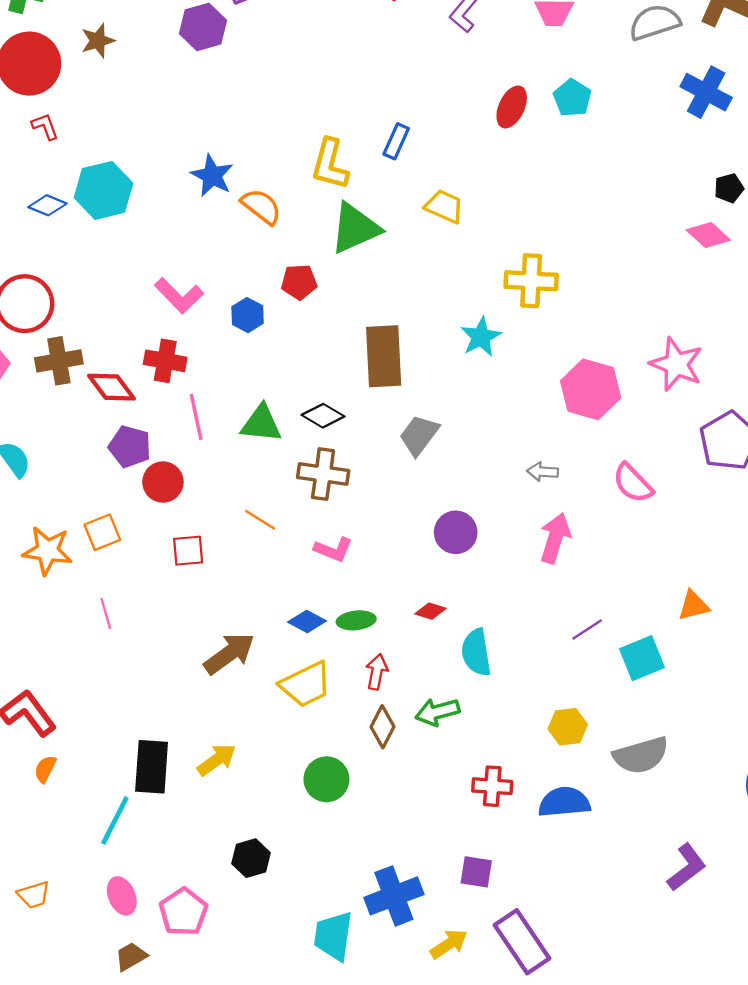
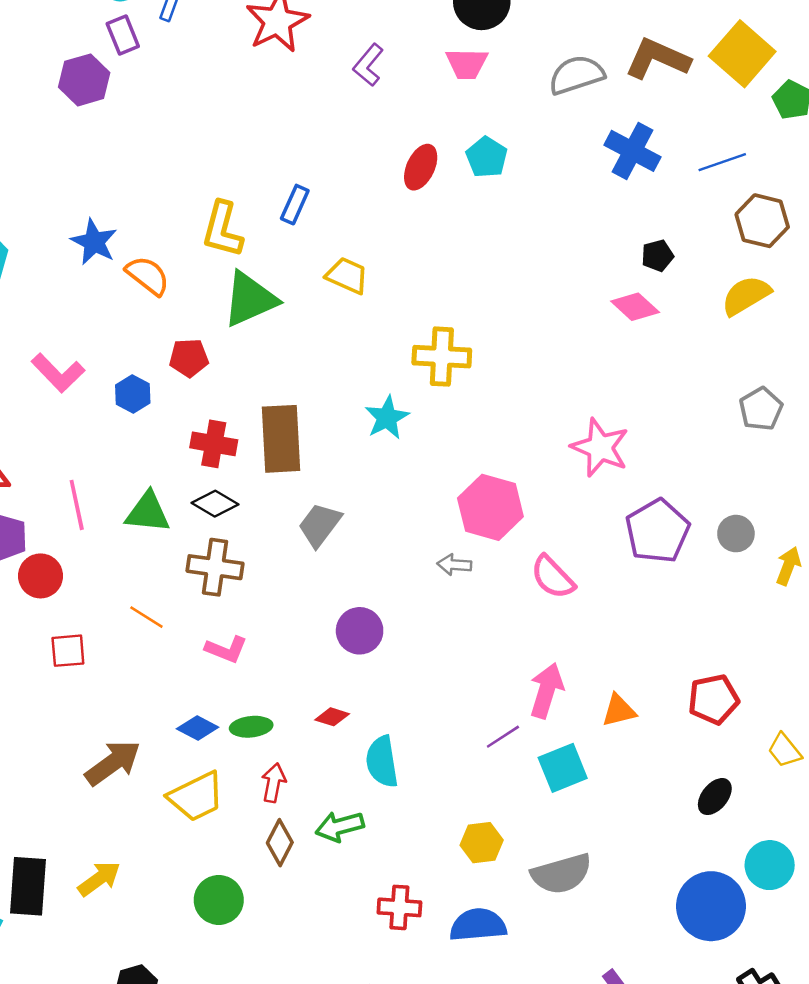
red cross: (165, 361) -> (214, 444), moved
pink hexagon: (591, 389) -> (490, 507), moved
pink arrow: (555, 538) -> (547, 691), moved

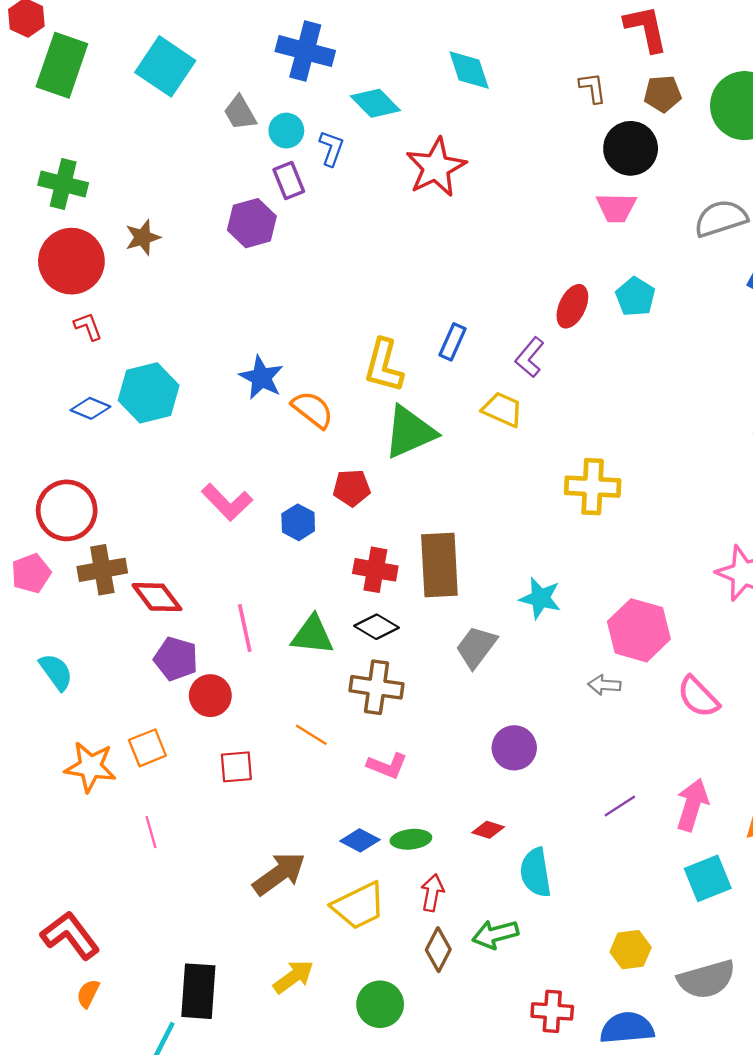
purple L-shape: (368, 65) -> (530, 357), moved
cyan star: (387, 418) -> (540, 598), moved, turned -30
purple line: (503, 737) -> (620, 806), moved
yellow arrow: (99, 879) -> (293, 977), moved

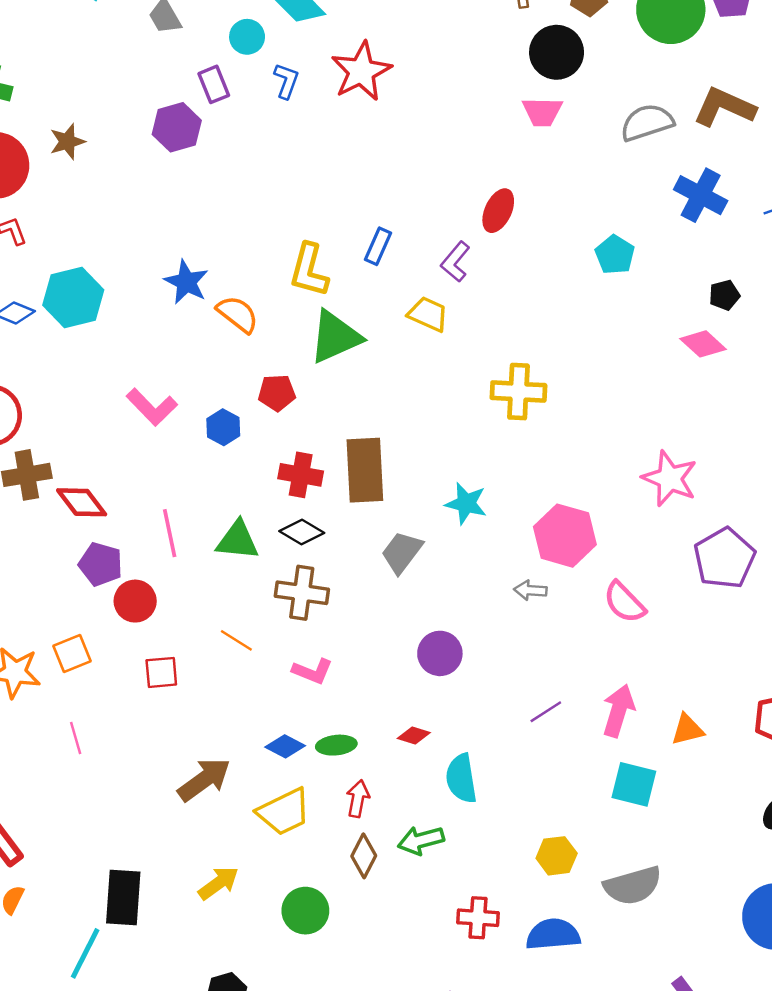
cyan circle: (286, 131) -> (247, 37), moved
blue L-shape: (331, 148) -> (286, 81), moved
cyan pentagon: (635, 297) -> (615, 255), moved
cyan square: (708, 878) -> (634, 784), turned 36

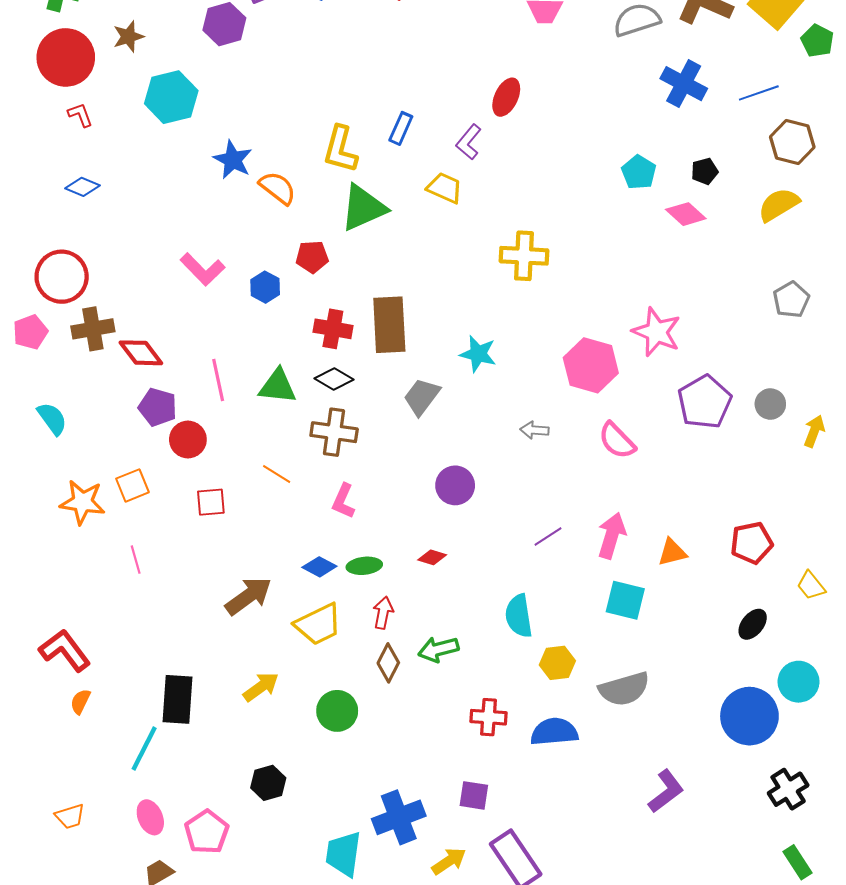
cyan pentagon: (615, 255) -> (639, 172), moved
cyan hexagon: (73, 298) -> (171, 97), moved
pink hexagon: (565, 536) -> (591, 365), moved
pink L-shape: (313, 671) -> (343, 501), turned 92
cyan semicircle: (461, 778) -> (519, 616), moved

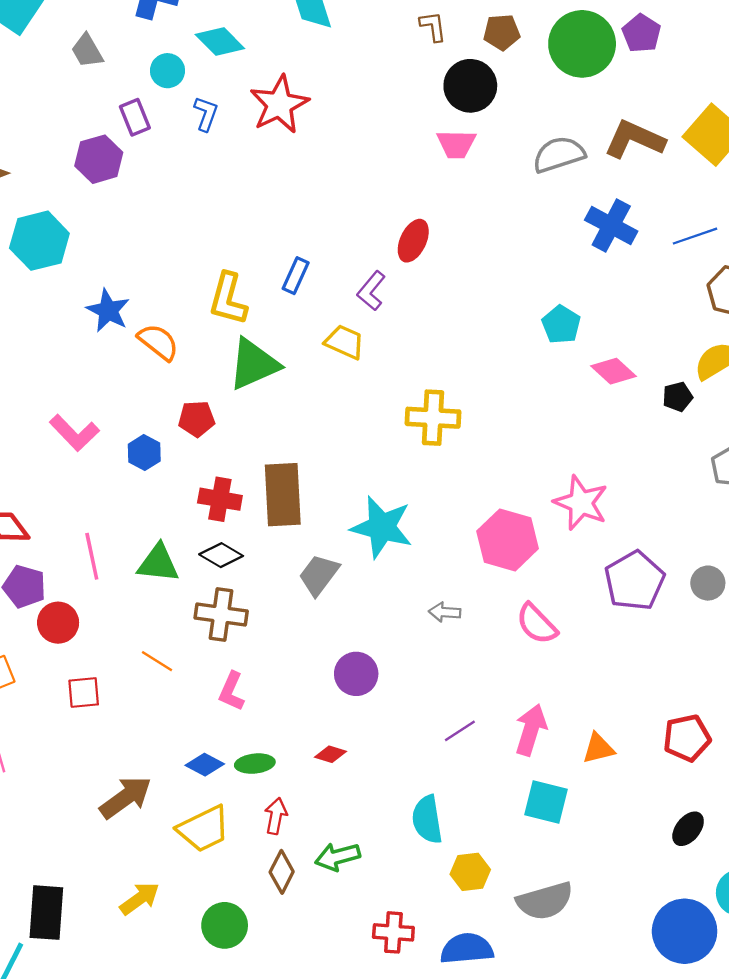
black pentagon: (705, 171) -> (678, 397), moved
cyan star: (478, 354) -> (382, 527), size x1.5

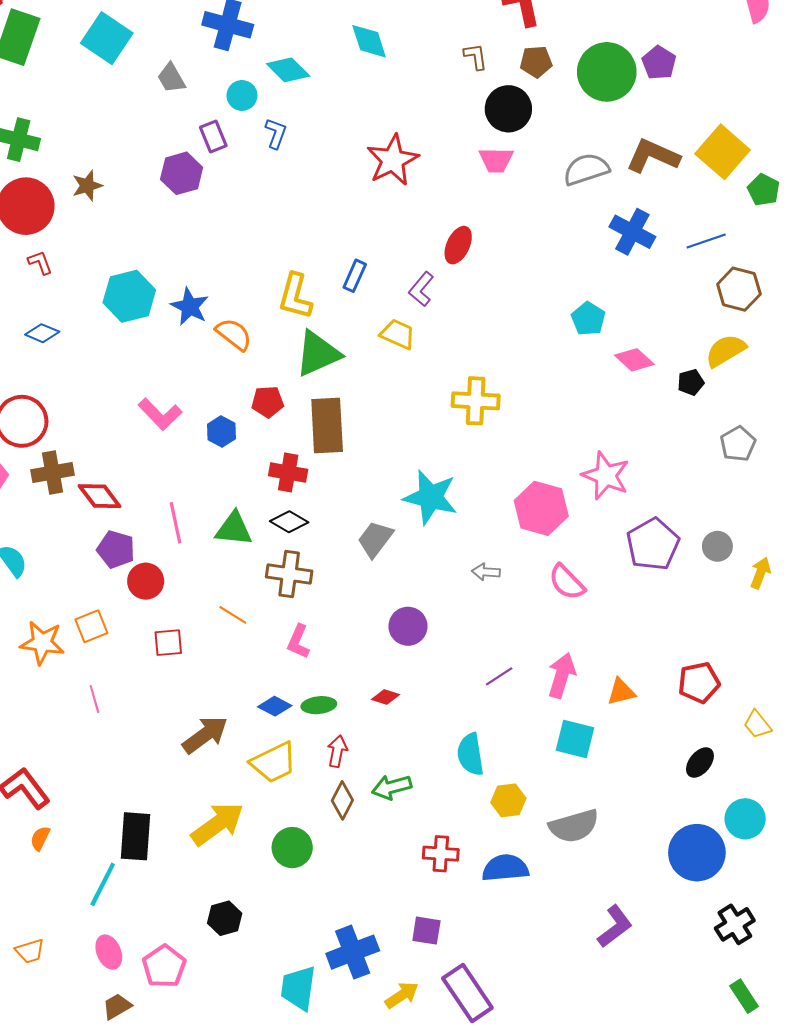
red star: (279, 104) -> (393, 160), moved
cyan hexagon: (39, 241) -> (129, 296), moved
brown rectangle: (283, 495) -> (327, 425), moved
yellow arrow: (140, 899) -> (217, 824), size x1.5

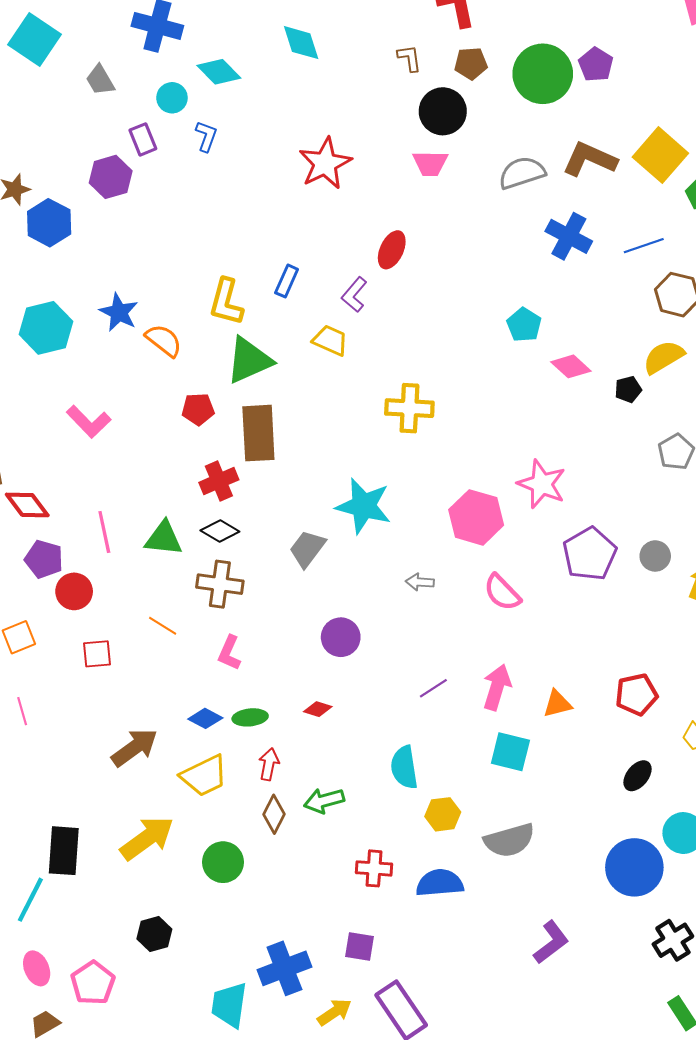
cyan hexagon: (129, 296) -> (46, 328), moved
blue hexagon: (222, 432) -> (49, 223), moved, size x1.5
red cross: (288, 473) -> (219, 481), turned -33

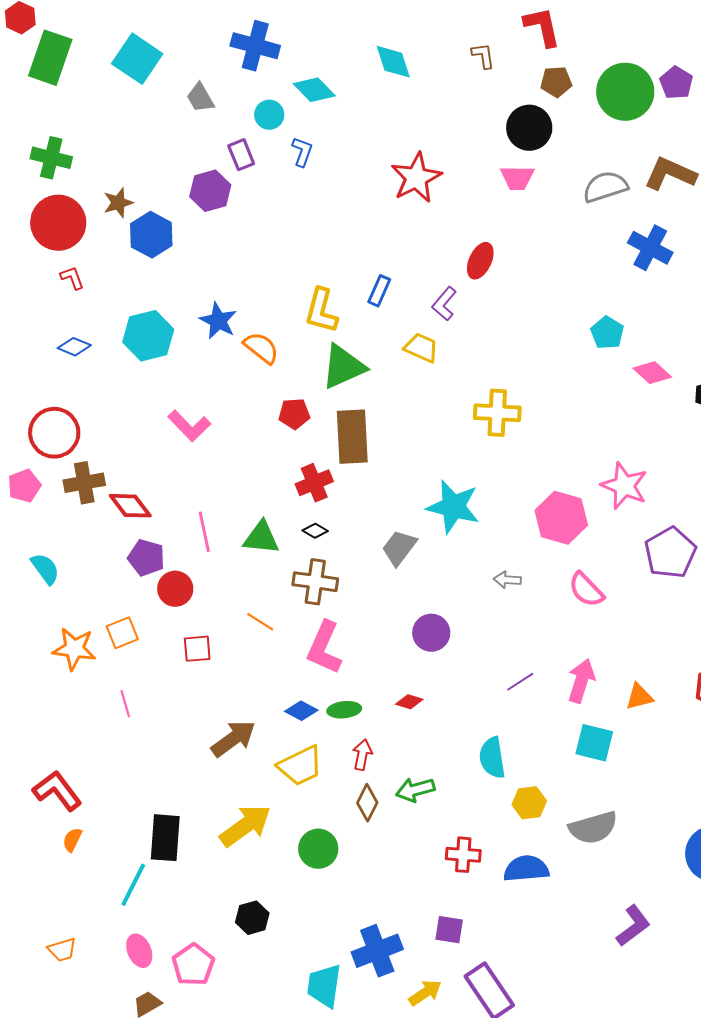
brown L-shape: (409, 58) -> (483, 56), moved
black diamond: (220, 531) -> (315, 531), size x0.7
pink L-shape: (229, 653) -> (324, 648), size x1.6

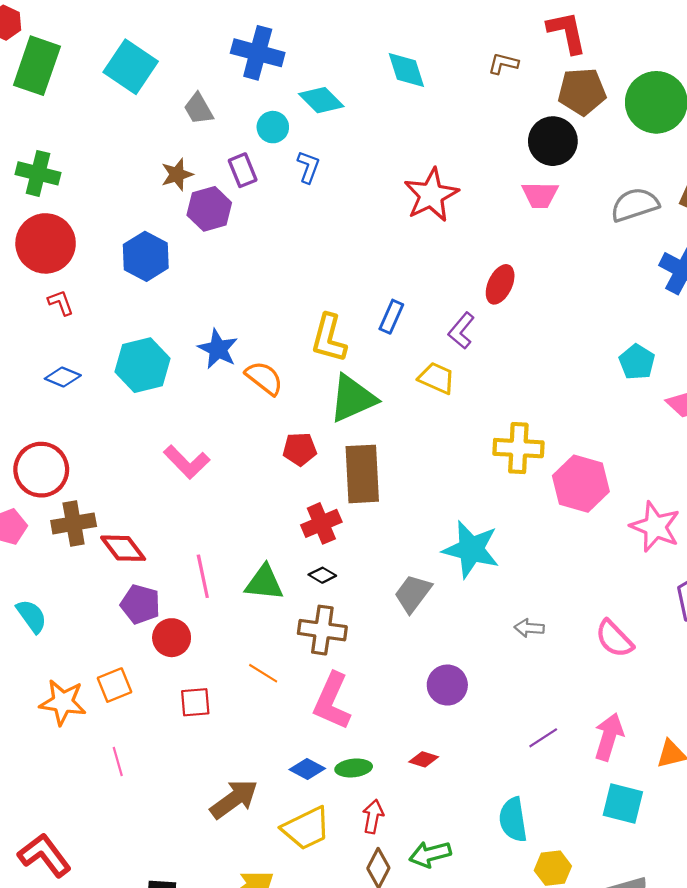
brown L-shape: (483, 56) -> (503, 64), turned -68
brown pentagon: (556, 82) -> (582, 92), size x1.4
brown star: (118, 203) -> (177, 174), moved
pink hexagon: (561, 518) -> (581, 484), moved

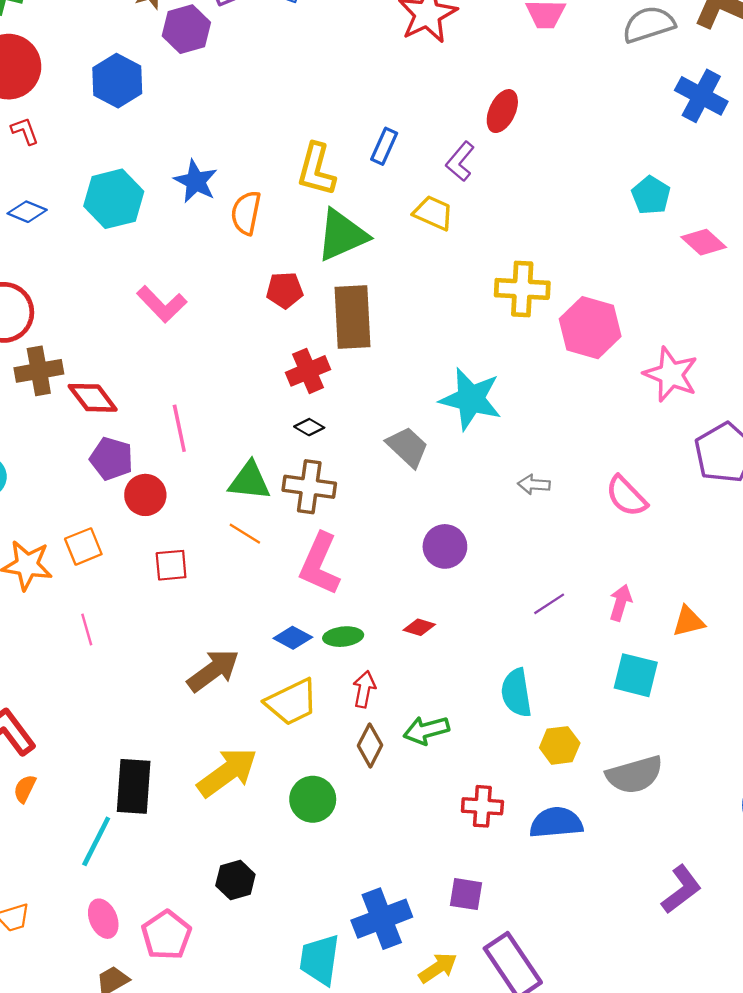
orange semicircle: (264, 378) -> (246, 213), turned -117
green triangle: (264, 583) -> (250, 481), moved
gray trapezoid: (413, 593) -> (408, 447), turned 96
pink arrow: (609, 737) -> (621, 603), size x0.7

